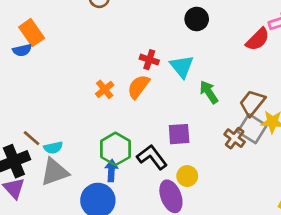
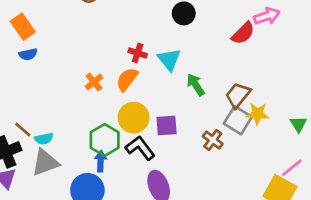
blue semicircle: (22, 50) -> (28, 54), moved
brown cross: (235, 138) -> (213, 140), moved
yellow circle: (187, 176) -> (134, 118), moved, size x1.5

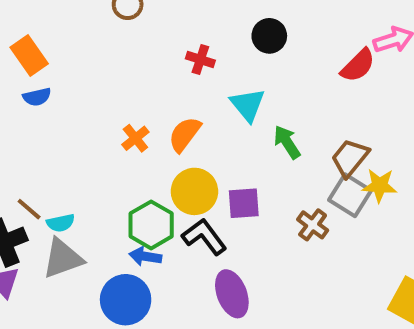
red cross: (138, 53) -> (200, 59), moved
blue arrow: (101, 161) -> (145, 256), turned -84

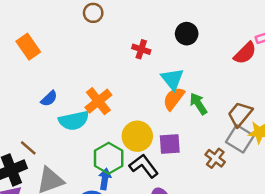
blue semicircle: (37, 97) -> (49, 99), moved, turned -30
orange semicircle: (185, 134) -> (174, 99), moved
orange cross: (135, 138) -> (98, 101), size x1.5
cyan semicircle: (61, 223) -> (74, 121), moved, size x1.6
blue arrow: (145, 256) -> (105, 179), turned 90

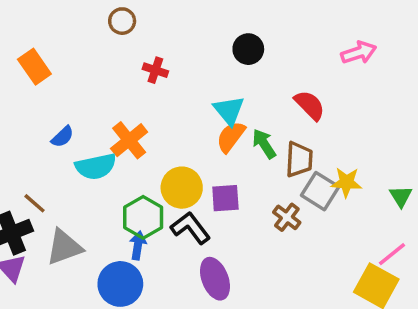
red cross: (141, 49) -> (155, 70), moved
red semicircle: (245, 53) -> (310, 105), moved, turned -90
brown trapezoid: (240, 114) -> (299, 160), moved, turned 144

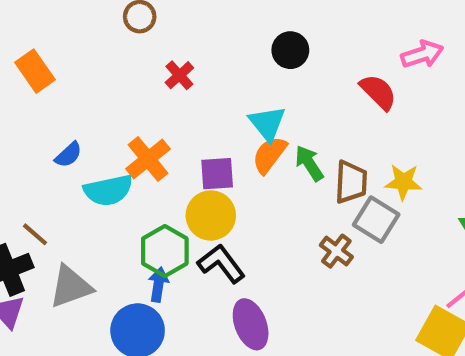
red cross: (155, 70) -> (179, 75), turned 30
red semicircle: (310, 105) -> (378, 92), moved
yellow star: (346, 182) -> (403, 182), moved
purple square: (225, 198) -> (217, 174), moved

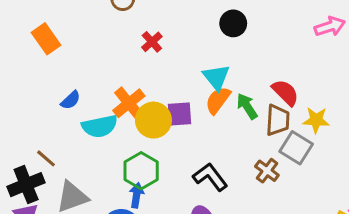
red semicircle: (378, 92) -> (285, 92), moved
yellow circle: (211, 215) -> (153, 120), moved
black L-shape: (221, 264) -> (210, 177), moved

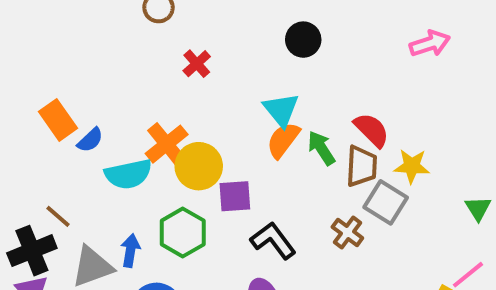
orange rectangle: (46, 39) -> (58, 120), moved
purple square: (180, 114) -> (235, 196), moved
blue arrow: (137, 195) -> (130, 251), moved

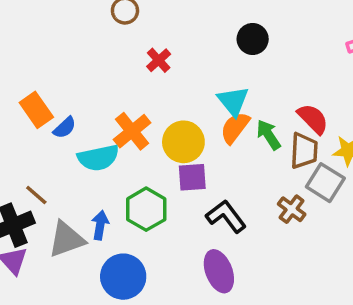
yellow circle: (199, 166) -> (183, 142), moved

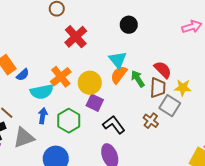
red cross: (159, 60) -> (76, 37), size x1.6
purple square: (192, 177) -> (95, 103), turned 30
blue arrow: (100, 225) -> (43, 116), moved

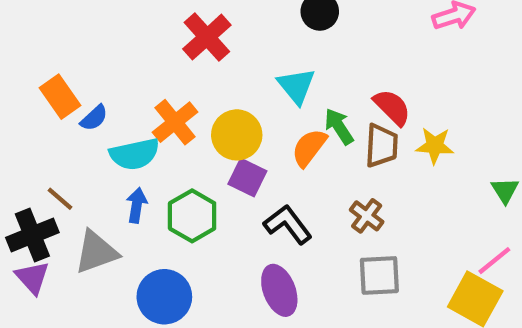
orange semicircle: (119, 75) -> (309, 148), moved
gray square: (170, 106) -> (379, 275), moved, turned -35

